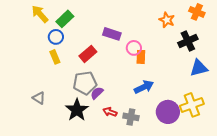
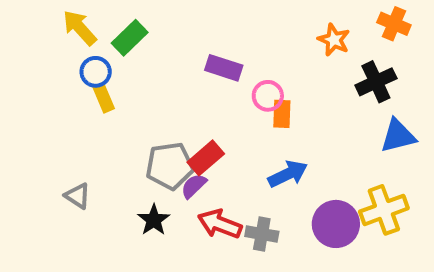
blue circle: (56, 37) -> (96, 72), moved
red rectangle: (88, 54) -> (206, 158), moved
yellow rectangle: (55, 57) -> (104, 98), moved
black star: (77, 110) -> (154, 220), size x0.7
red arrow: (110, 112) -> (220, 224), size x1.5

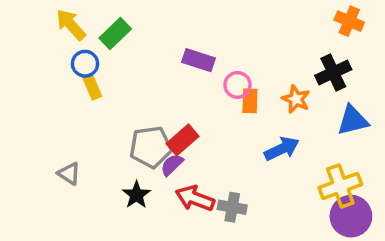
orange star: (334, 40) -> (296, 99), moved
blue arrow: (288, 174) -> (282, 149), moved
purple circle: (336, 224) -> (351, 216), moved

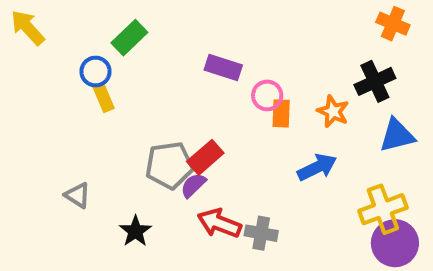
yellow arrow: (71, 25) -> (28, 28), moved
black star: (136, 195) -> (135, 231), moved

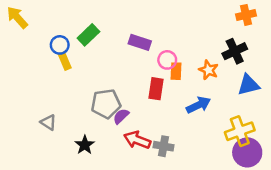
orange cross: (393, 24) -> (246, 15), turned -36
green rectangle: (129, 38) -> (88, 35), moved
red rectangle: (205, 157) -> (156, 89), moved, turned -40

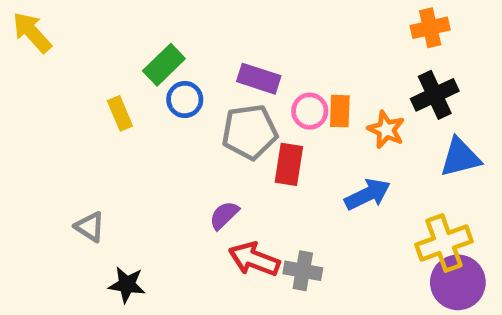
orange cross: (246, 15) -> (430, 28), moved
blue circle: (60, 45) -> (185, 99), moved
orange rectangle: (176, 71) -> (340, 111), moved
gray pentagon: (106, 104) -> (250, 132), moved
black star: (85, 145) -> (127, 285), moved, turned -30

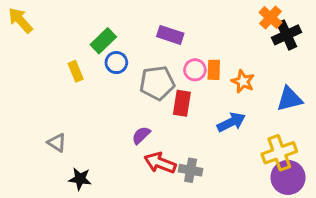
orange cross: (430, 28) -> (271, 17), turned -35
purple rectangle: (259, 79) -> (170, 35), moved
black cross: (435, 95) -> (287, 35), moved

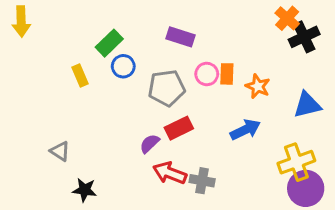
yellow arrow: (20, 20) -> (21, 21), turned -140
red rectangle: (182, 103) -> (179, 128), moved, turned 55

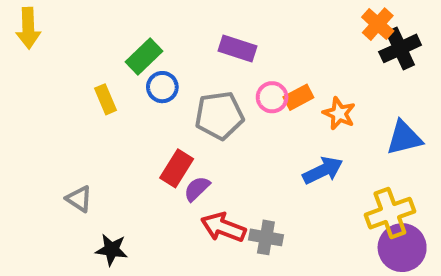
orange rectangle: (227, 74) -> (298, 97), turned 60
red rectangle: (179, 128) -> (177, 168), moved, turned -32

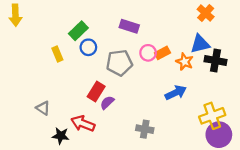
black cross: (400, 48) -> (216, 61), moved, turned 35
blue triangle: (404, 138) -> (200, 44), moved
red arrow: (223, 227) -> (83, 124), moved

